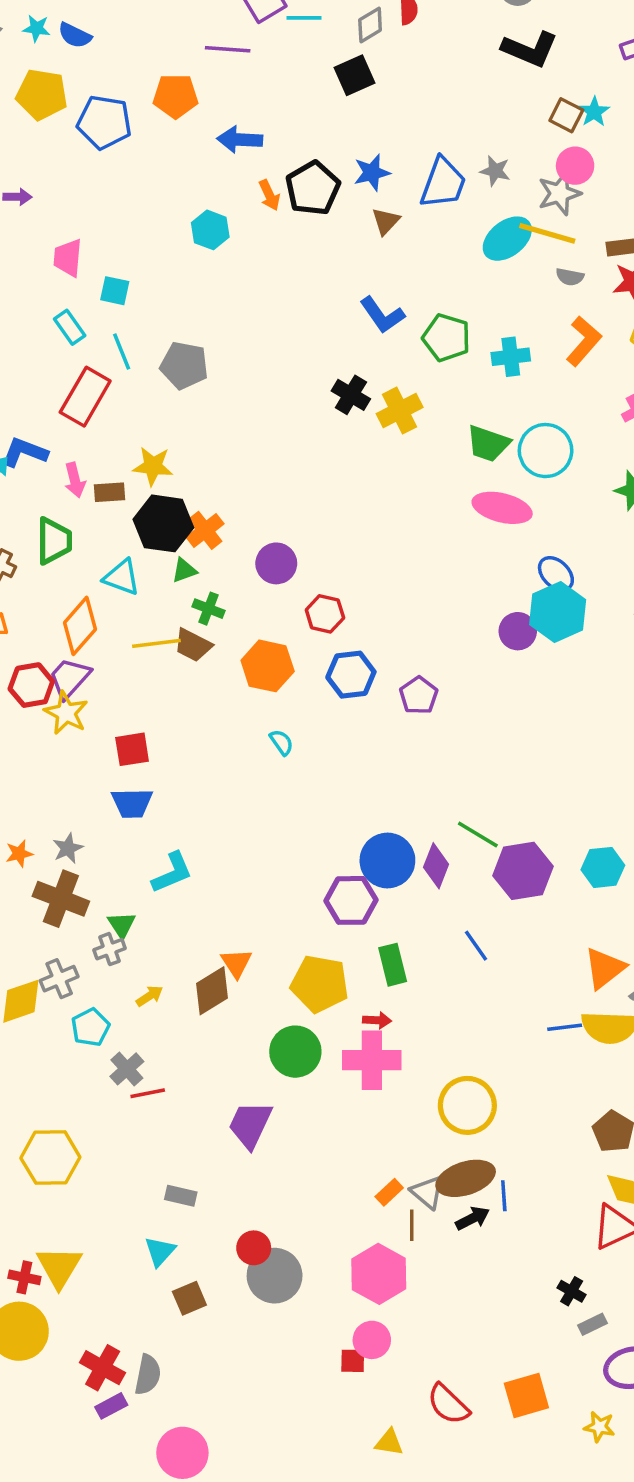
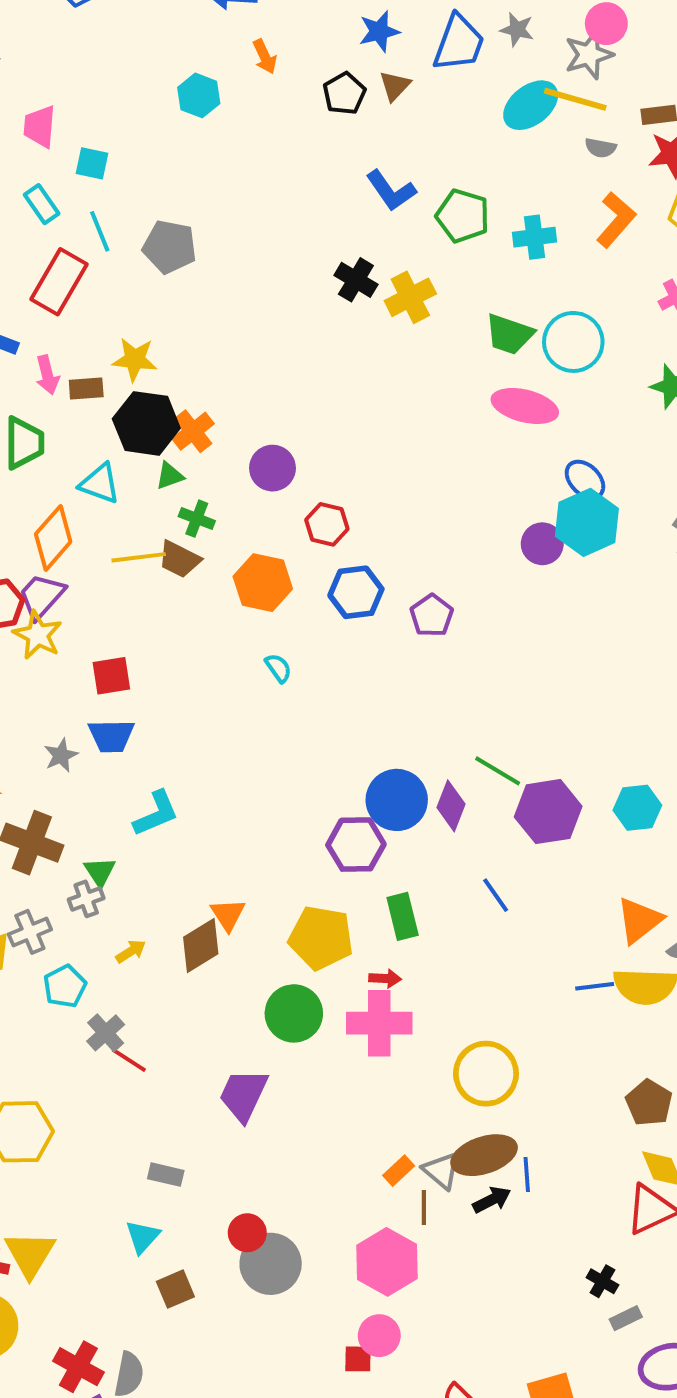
black pentagon: (313, 188) -> (344, 94), moved, size x0.7
gray star: (68, 848) -> (61, 755), moved
red line: (148, 1093) -> (129, 1060), turned 44

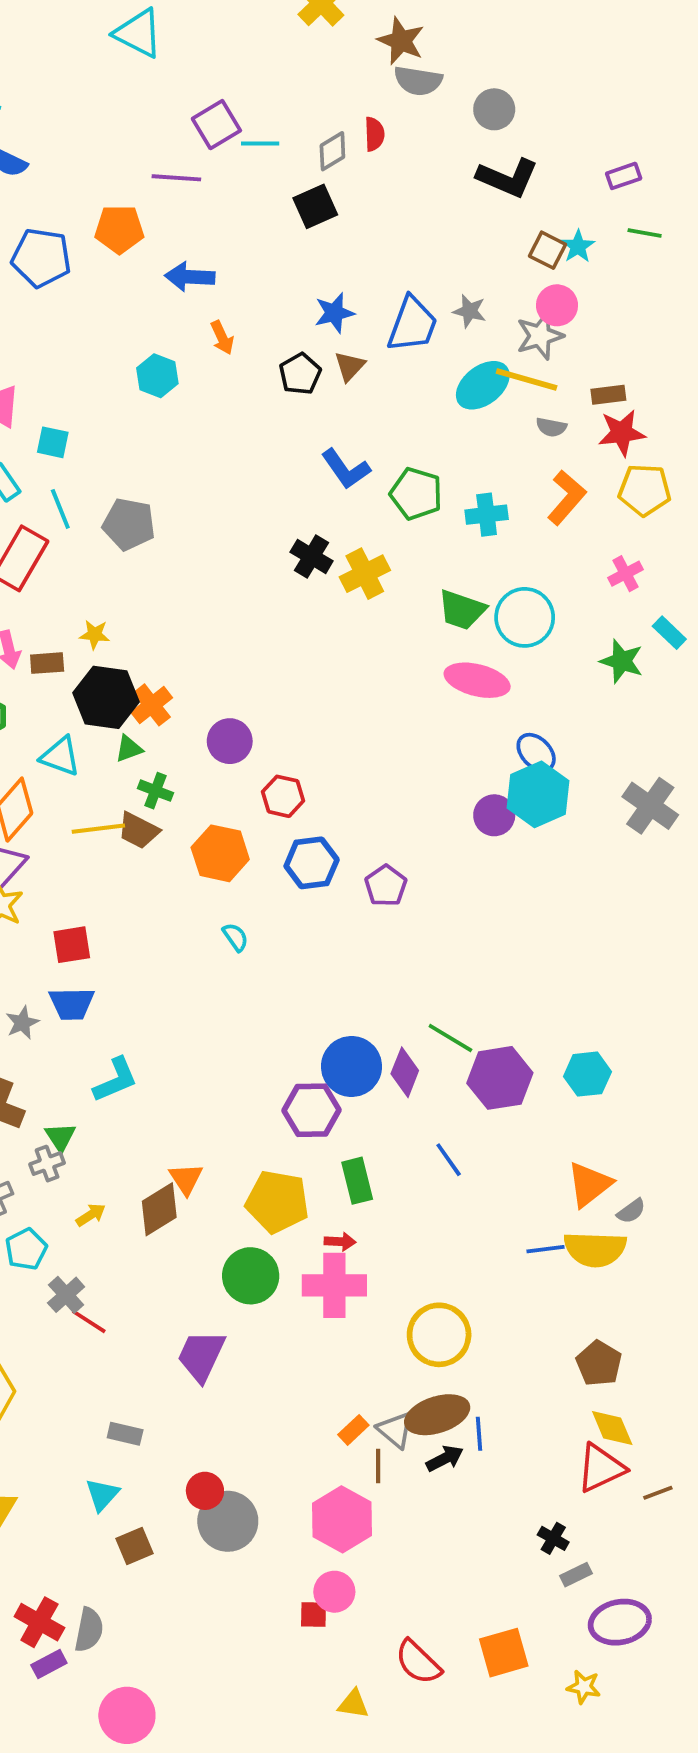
yellow star: (135, 359) -> (95, 635), size x0.7

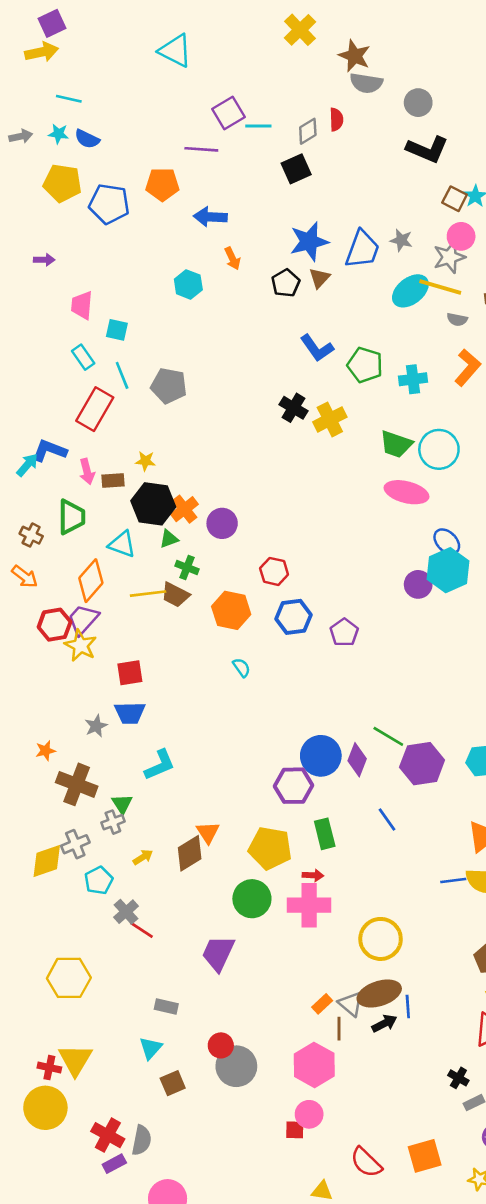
blue star: (334, 313) -> (309, 242), size x1.4
purple circle: (230, 741) -> (222, 523), moved

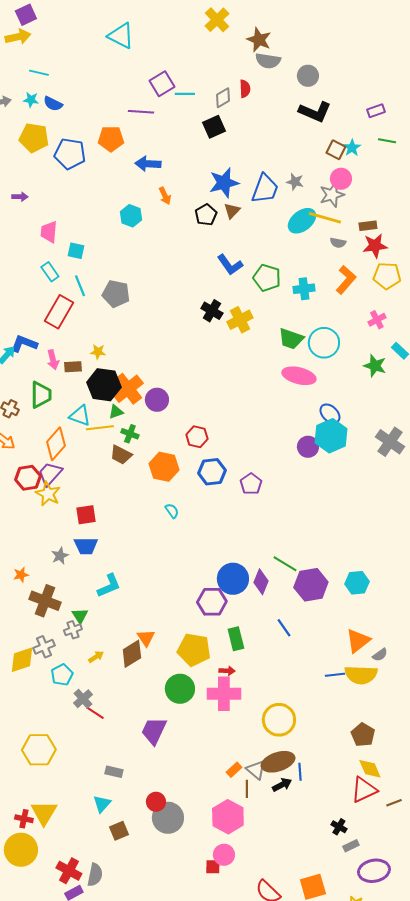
orange cross: (184, 509) -> (128, 389), size x1.4
yellow line: (148, 594) -> (100, 428), moved

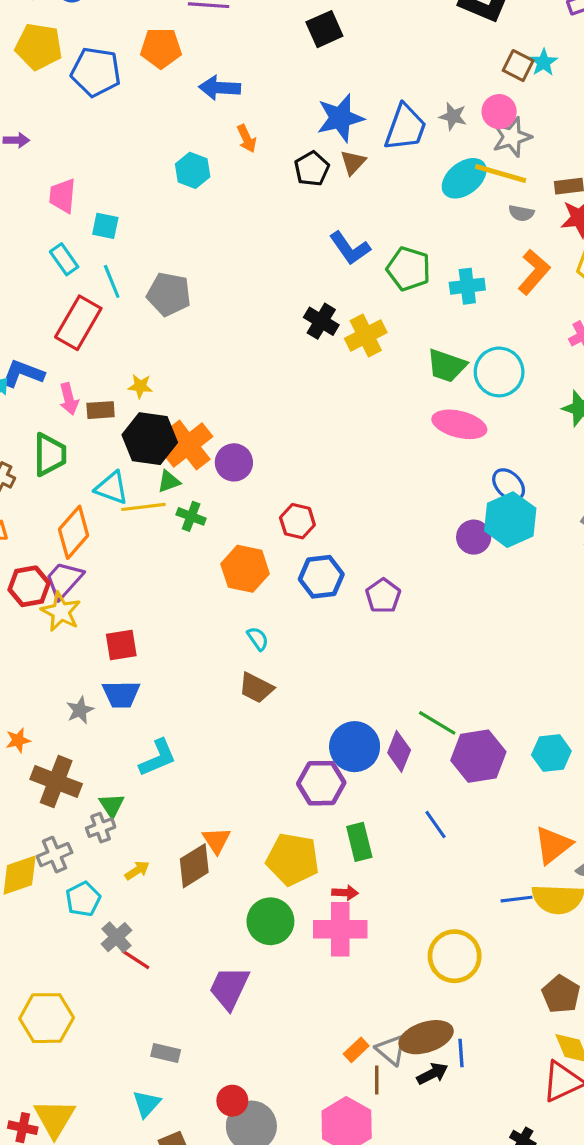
pink circle: (341, 179) -> (499, 112), moved
brown trapezoid: (121, 455) -> (256, 688), moved
yellow circle: (279, 720) -> (455, 956), moved

